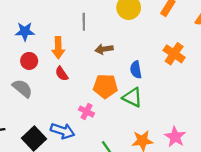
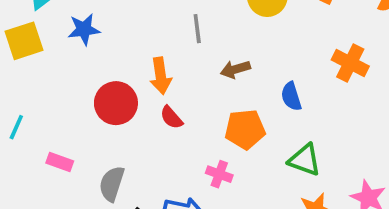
blue star: (25, 31) -> (84, 29), moved
red circle: (29, 61) -> (116, 103), size x1.5
gray semicircle: (22, 88) -> (112, 184), moved, turned -105
green triangle: (132, 97) -> (305, 160), moved

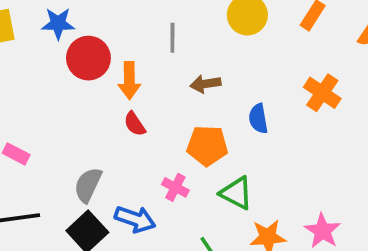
red circle: (116, 103) -> (88, 58), moved
green triangle: (305, 160) -> (236, 193), moved
gray semicircle: (112, 184) -> (88, 185), moved

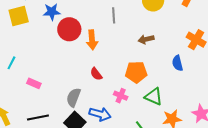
brown arrow: (205, 84) -> (146, 39), moved
blue semicircle: (258, 119) -> (177, 63), moved
red semicircle: (135, 124) -> (96, 74), moved

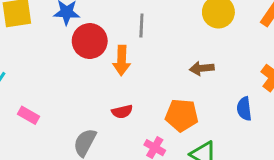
gray line: (114, 15) -> (141, 26), moved
red semicircle: (96, 74) -> (122, 112), turned -72

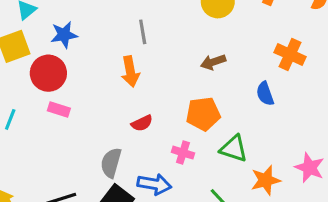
red circle: (90, 41) -> (48, 73), moved
pink rectangle: (28, 115) -> (59, 109), moved

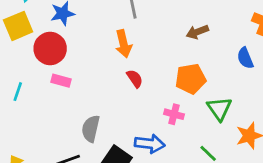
red semicircle: (142, 123) -> (135, 79), moved, turned -96
green triangle: (234, 149) -> (219, 109), turned 40
gray semicircle: (111, 163) -> (91, 129), moved

